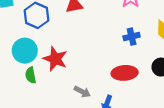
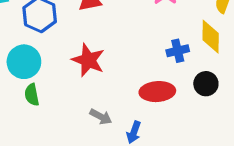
blue cross: (132, 37) -> (178, 51), moved
red star: (55, 59) -> (88, 60), moved

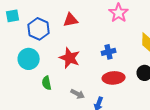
blue cross: (178, 51) -> (109, 52), moved
green semicircle: (32, 95) -> (47, 83), moved

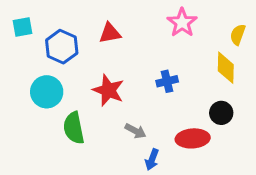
red ellipse: (114, 78) -> (193, 138), moved
green semicircle: (47, 83) -> (74, 128), size x1.5
gray arrow: (78, 94) -> (135, 131), moved

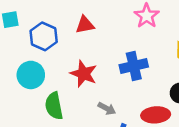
blue cross: (167, 81) -> (134, 66), size x1.5

